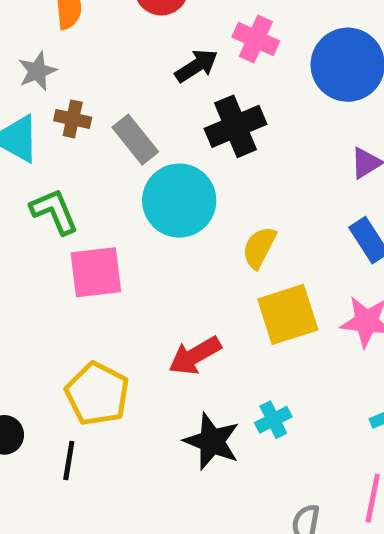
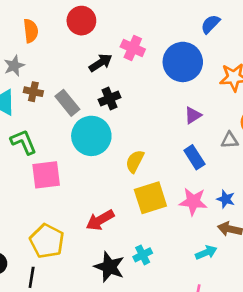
black cross: (236, 126) -> (109, 98), moved, size x0.7

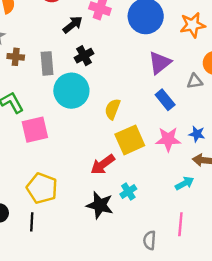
gray rectangle: (67, 103) -> (47, 63), turned 40
purple triangle: (193, 115) -> (160, 63), size x1.5
red arrow: (100, 220) -> (103, 164), moved

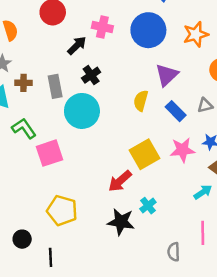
gray triangle: (195, 81) -> (205, 105), moved
yellow semicircle: (113, 109) -> (141, 101), moved
black line: (32, 222) -> (51, 257), moved

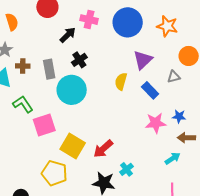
orange star: (196, 34) -> (167, 26), turned 30
gray triangle: (205, 105) -> (174, 77), moved
yellow square: (145, 154) -> (73, 146), moved, turned -30

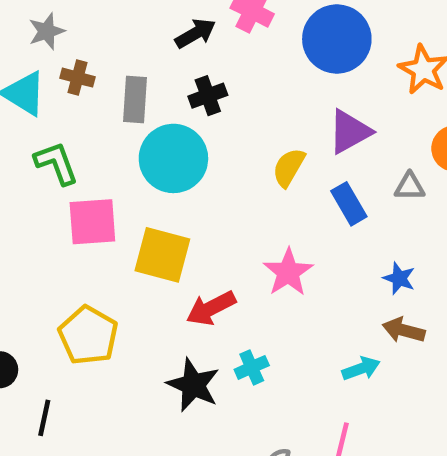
pink star: (156, 123) -> (288, 272), moved, turned 30
yellow square: (73, 146) -> (162, 255), moved, turned -30

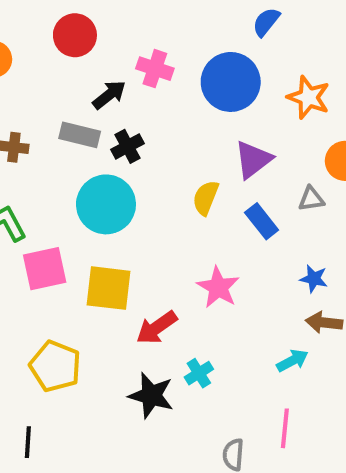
gray rectangle: (135, 100) -> (80, 135), moved, turned -72

